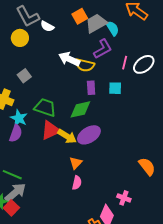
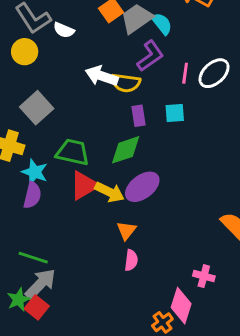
gray square: (24, 76) -> (37, 108), size x1.5

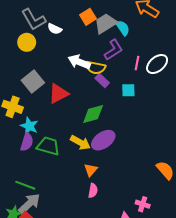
purple rectangle: (139, 116) -> (102, 80), moved, turned -40
green trapezoid: (73, 152) -> (48, 146), moved
red triangle: (84, 185) -> (58, 93), moved

